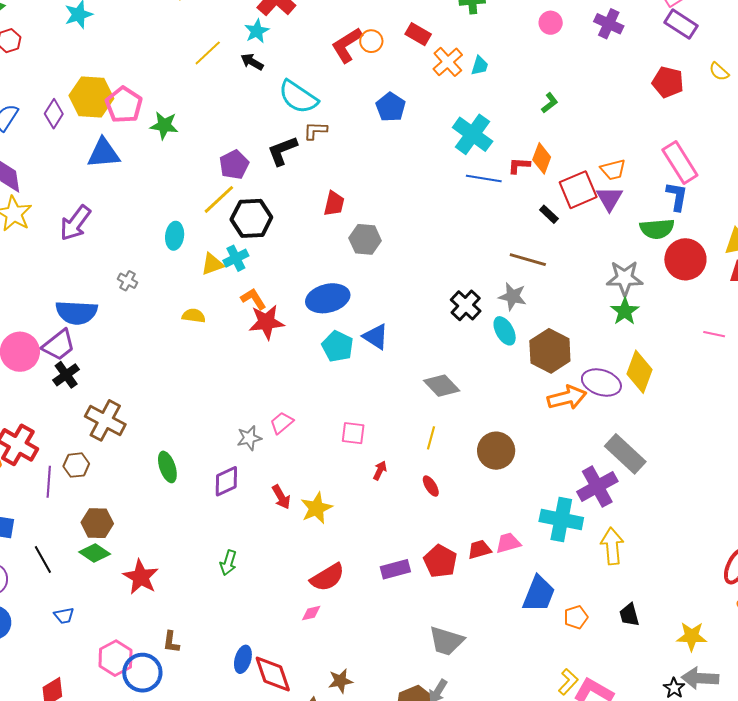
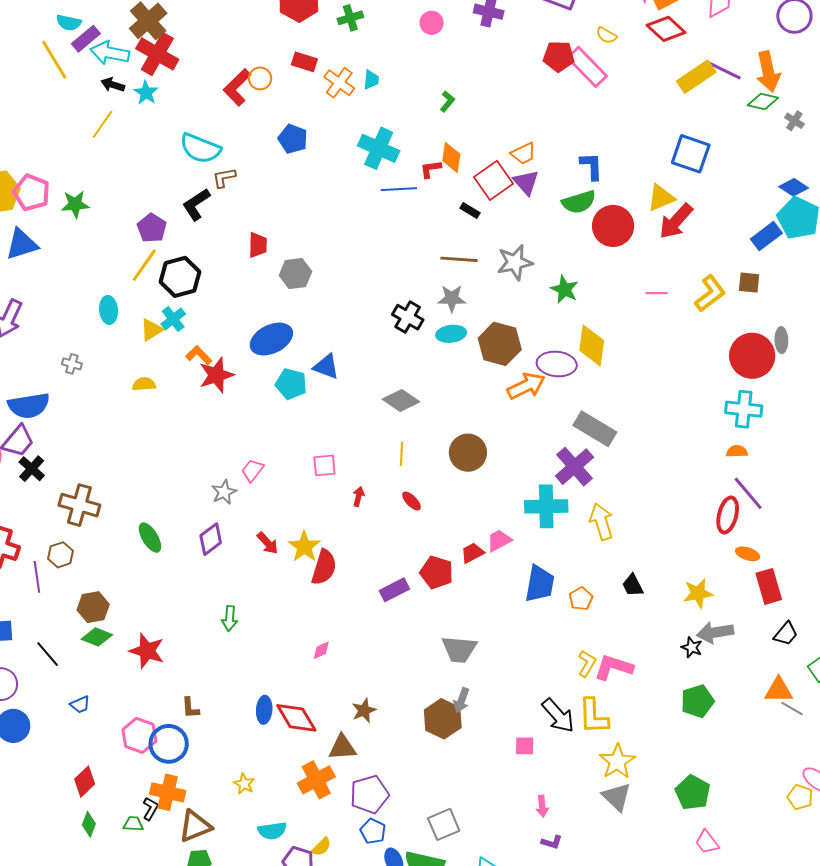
black arrow: (252, 62) -> (113, 85), moved
pink rectangle: (680, 163) -> (587, 67), moved
gray star: (625, 278) -> (515, 262), moved
cyan ellipse: (505, 331) -> (451, 334), turned -56
red semicircle: (327, 577) -> (324, 567), moved, turned -30

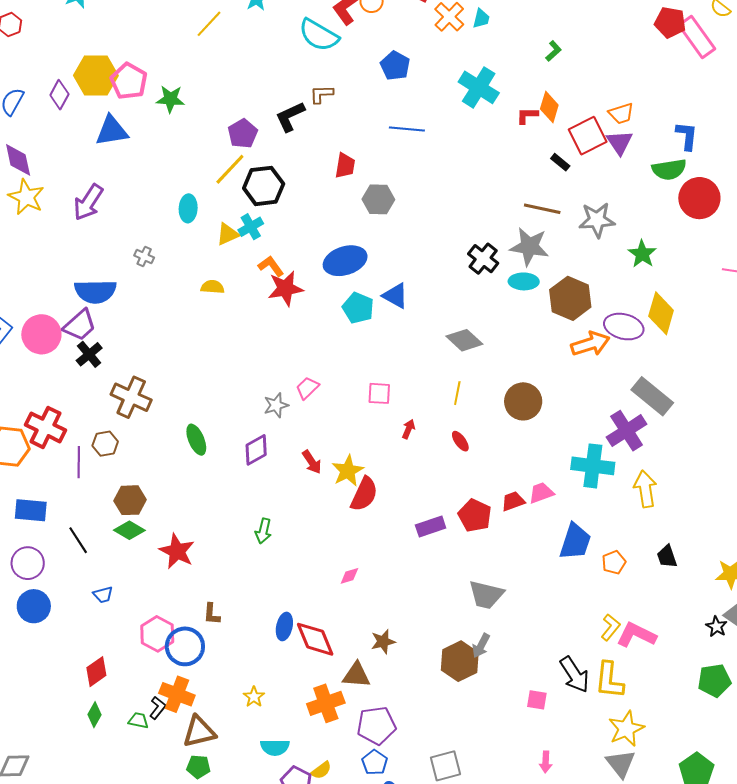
cyan semicircle: (200, 148) -> (319, 35), moved
blue line: (399, 189) -> (407, 129), moved
gray star: (452, 298) -> (529, 247), size x1.4

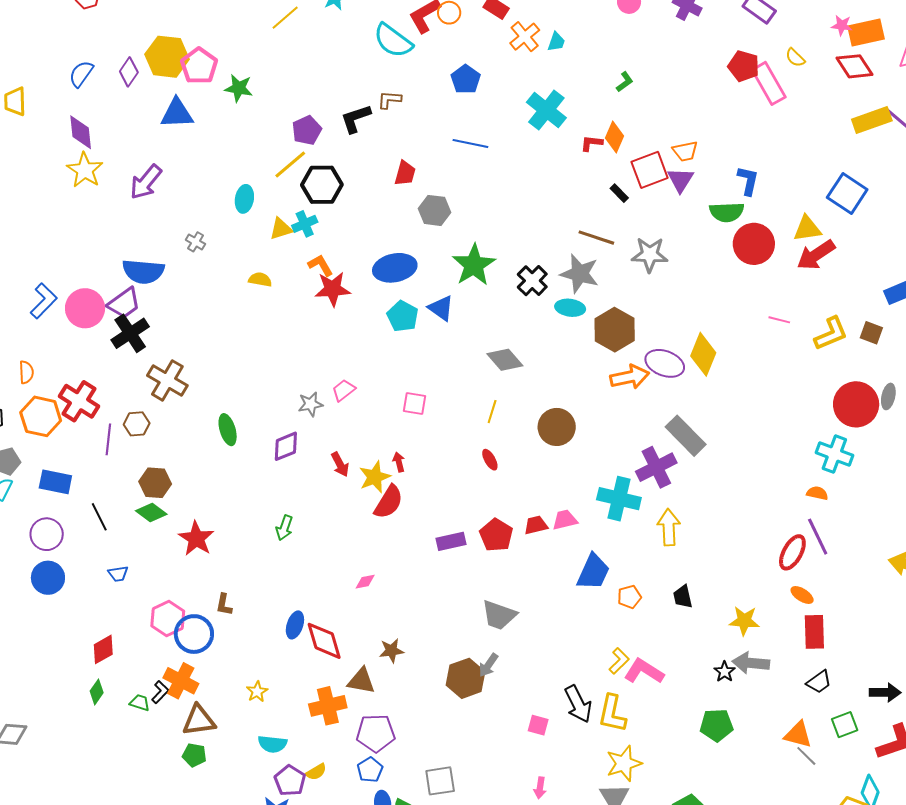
green star: (642, 254) -> (474, 265), moved, size x1.5
black cross: (89, 354) -> (130, 333), size x1.4
red arrow: (409, 429) -> (399, 462), moved, turned -42

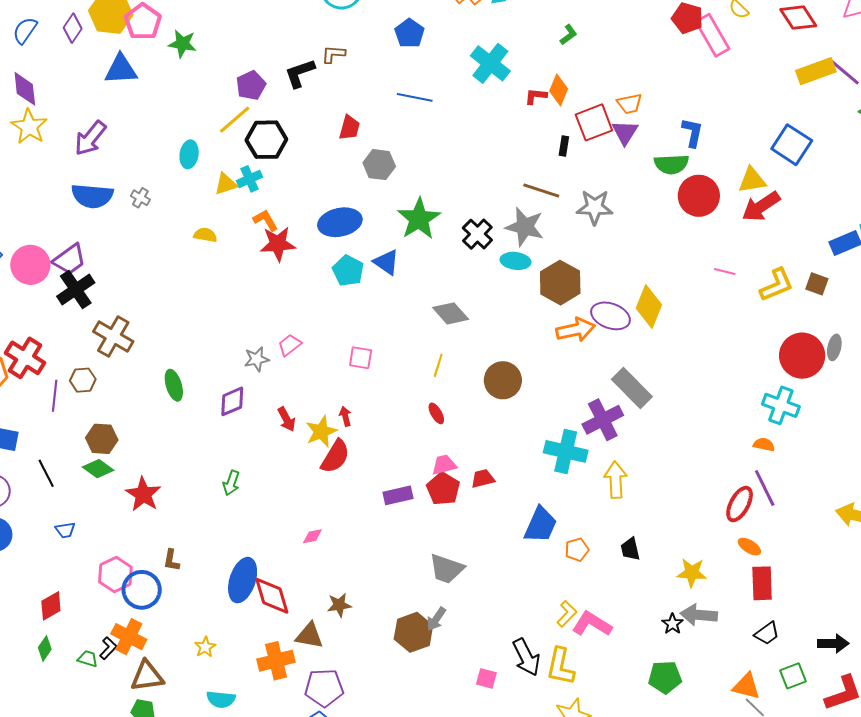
black rectangle: (619, 193) -> (564, 146), turned 54
blue semicircle: (143, 271) -> (92, 196), moved
pink trapezoid: (565, 520) -> (444, 465), moved
blue ellipse: (295, 625) -> (243, 580), size x1.6

